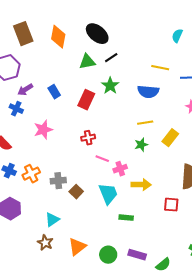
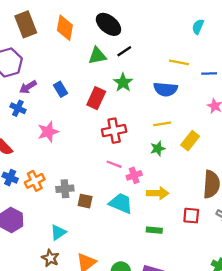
red cross: (88, 138) -> (114, 131), moved, size x1.5
brown square: (76, 192) -> (85, 201), turned -32
cyan trapezoid: (108, 194) -> (121, 203), turned -45
green rectangle: (126, 218) -> (154, 230), moved

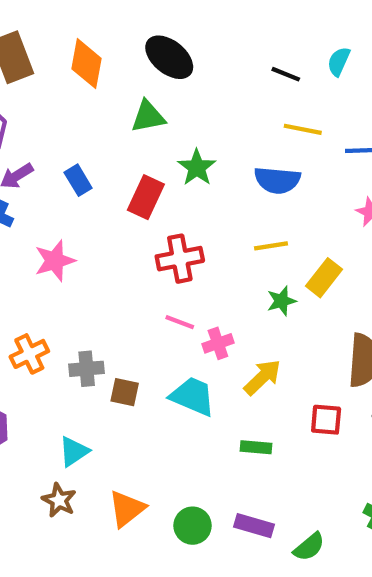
black line: (124, 51) -> (286, 74), moved, turned 56
green star: (158, 149) -> (282, 301), moved
yellow arrow: (158, 193) -> (262, 377), turned -45

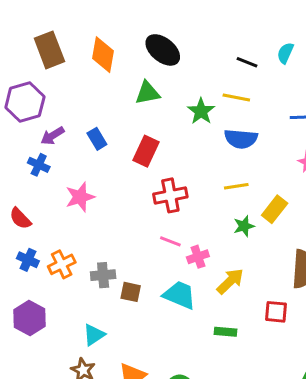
yellow line: (303, 129) -> (236, 97), moved
green star: (197, 167) -> (201, 111), moved

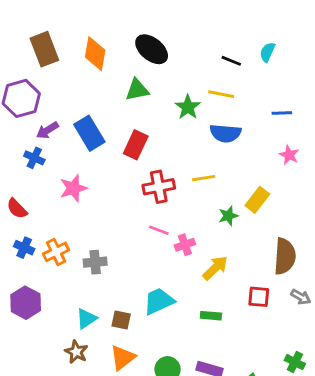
blue rectangle: (97, 139) -> (89, 133), size x1.6
yellow line: (236, 186) -> (204, 178), moved
brown square: (131, 292) -> (121, 320), moved
cyan trapezoid: (180, 295) -> (159, 301), moved, turned -48

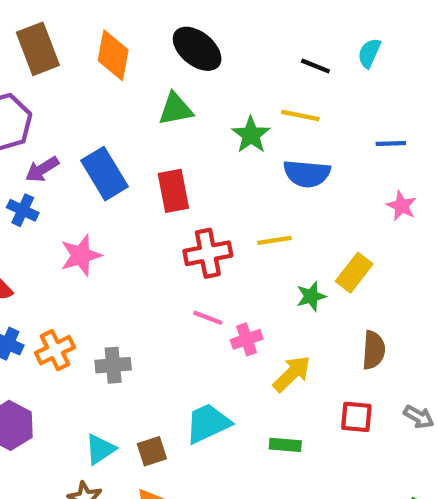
red rectangle: (136, 145) -> (173, 191), turned -36
brown semicircle: (285, 256) -> (374, 350), moved, size x0.7
brown square: (121, 320) -> (152, 451), turned -30

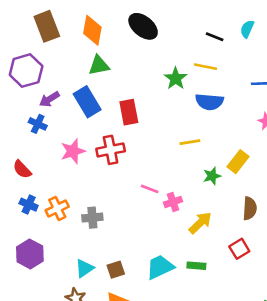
green triangle: (176, 109) -> (99, 65), moved
red cross: (208, 253) -> (111, 150), moved
red square: (356, 417) -> (239, 249), turned -36
cyan trapezoid: (208, 423) -> (160, 267), moved

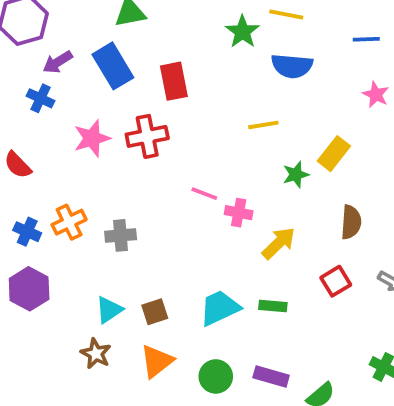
pink cross: (173, 202) -> (239, 213), turned 30
blue cross: (29, 205) -> (27, 232), moved

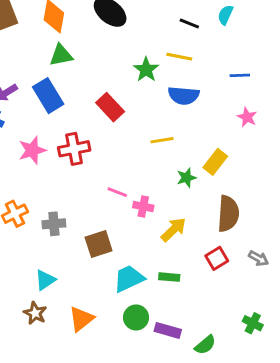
red rectangle: (174, 81) -> (110, 107), moved, turned -32
brown semicircle: (351, 222) -> (228, 214), size x1.4
brown square: (155, 312) -> (99, 244), moved, size x1.4
green circle: (216, 376) -> (136, 317), moved

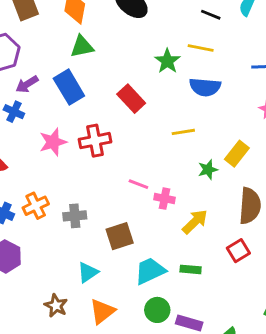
cyan triangle: (45, 280) -> (88, 272), moved

